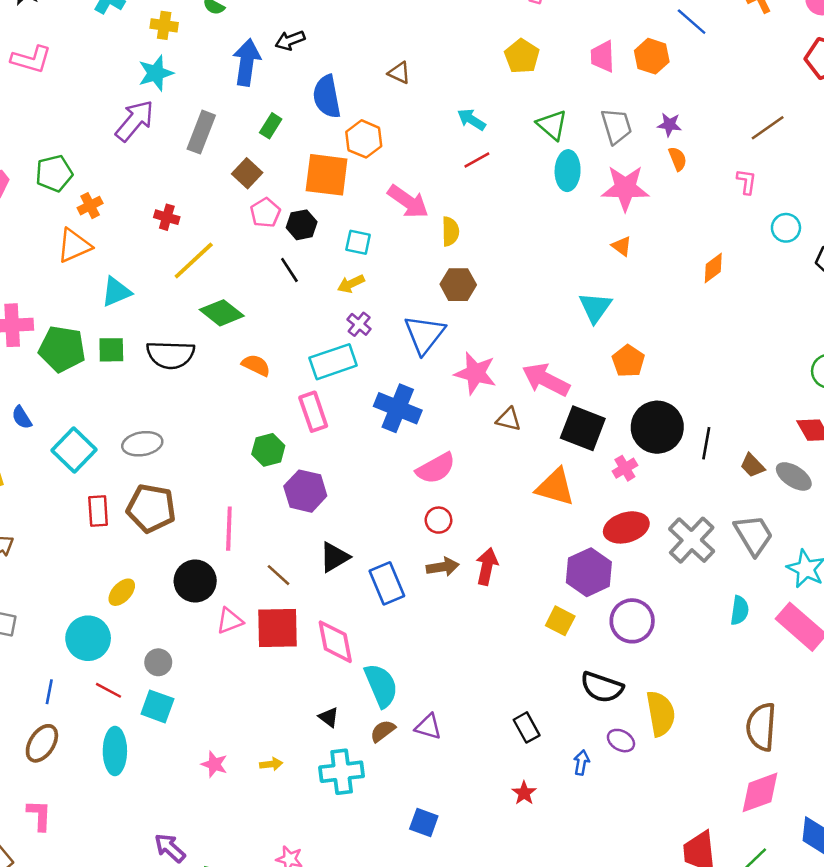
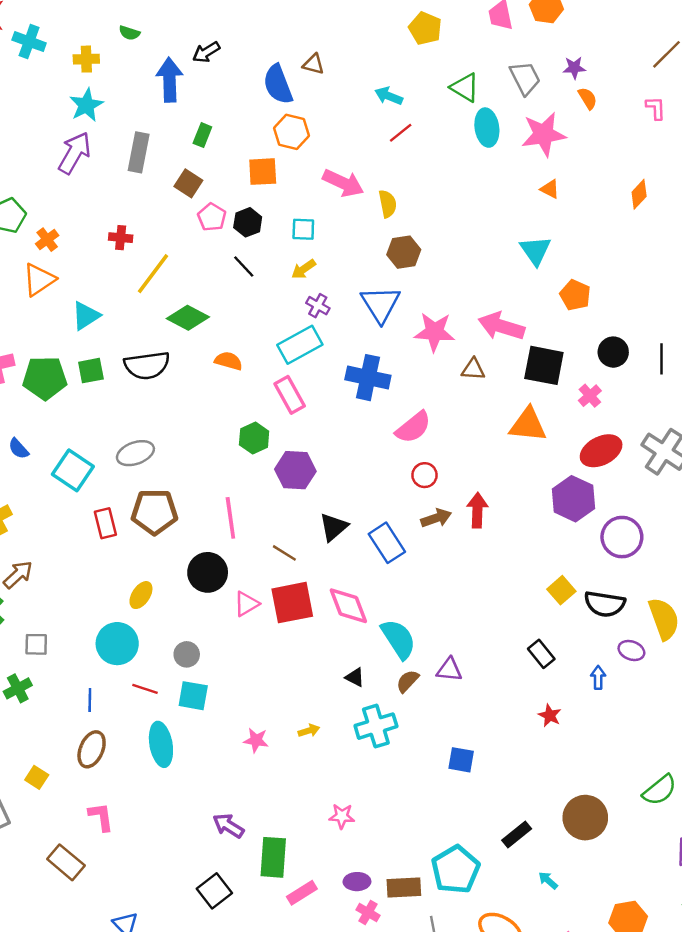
blue semicircle: (327, 97) -> (278, 84), moved
orange square: (327, 175) -> (263, 172), size x0.7
black circle: (657, 427) -> (613, 352), size x0.6
yellow square: (560, 621) -> (561, 590), moved, turned 32

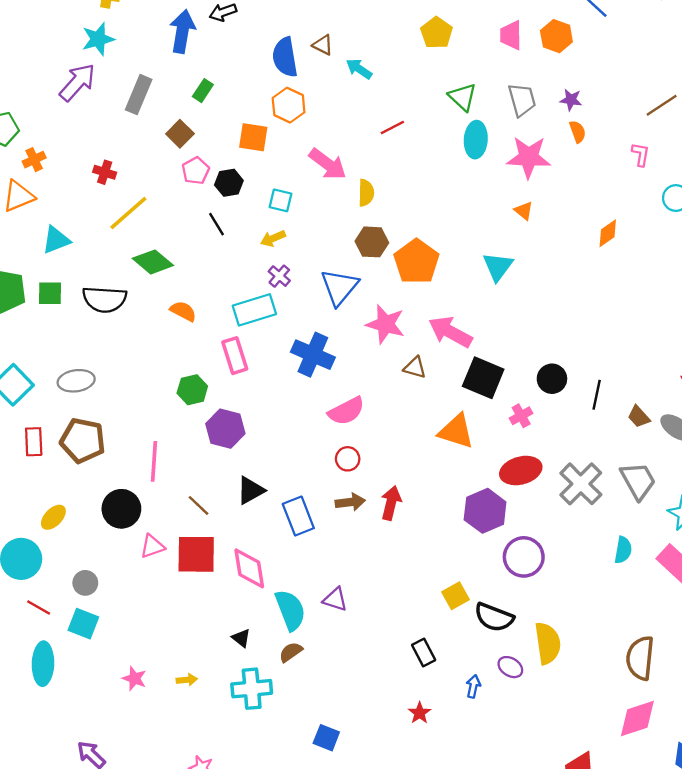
cyan arrow: (389, 96) -> (359, 69), moved
orange pentagon: (575, 295) -> (416, 262), moved, size x1.5
purple triangle: (449, 670) -> (335, 599), moved

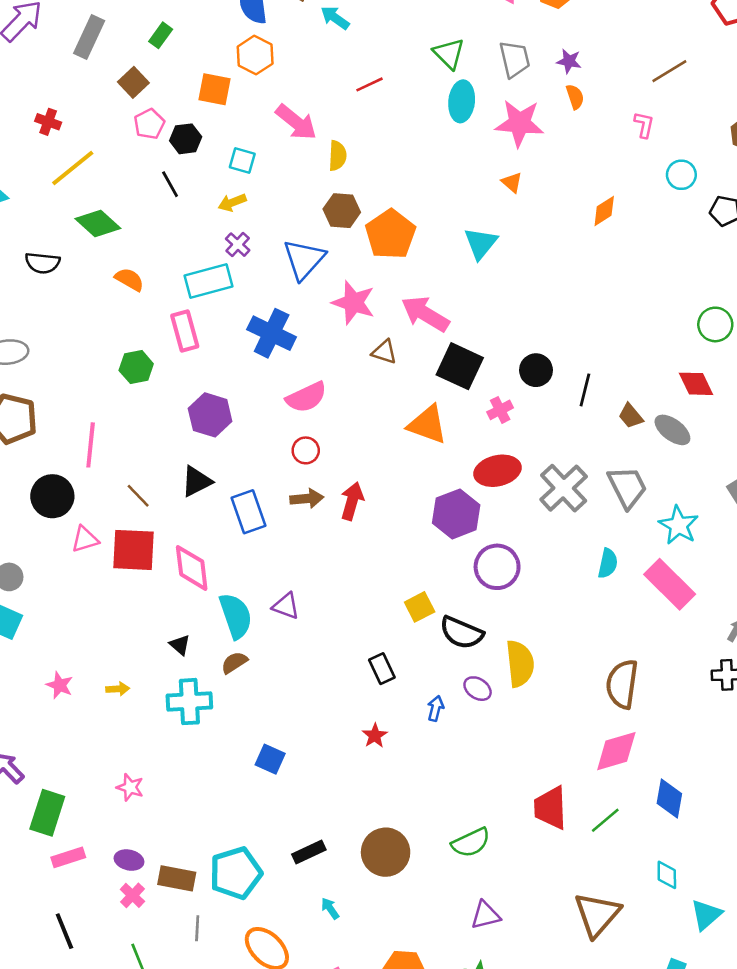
black semicircle: (104, 299) -> (42, 263), size x0.7
purple hexagon: (225, 429) -> (210, 415), moved

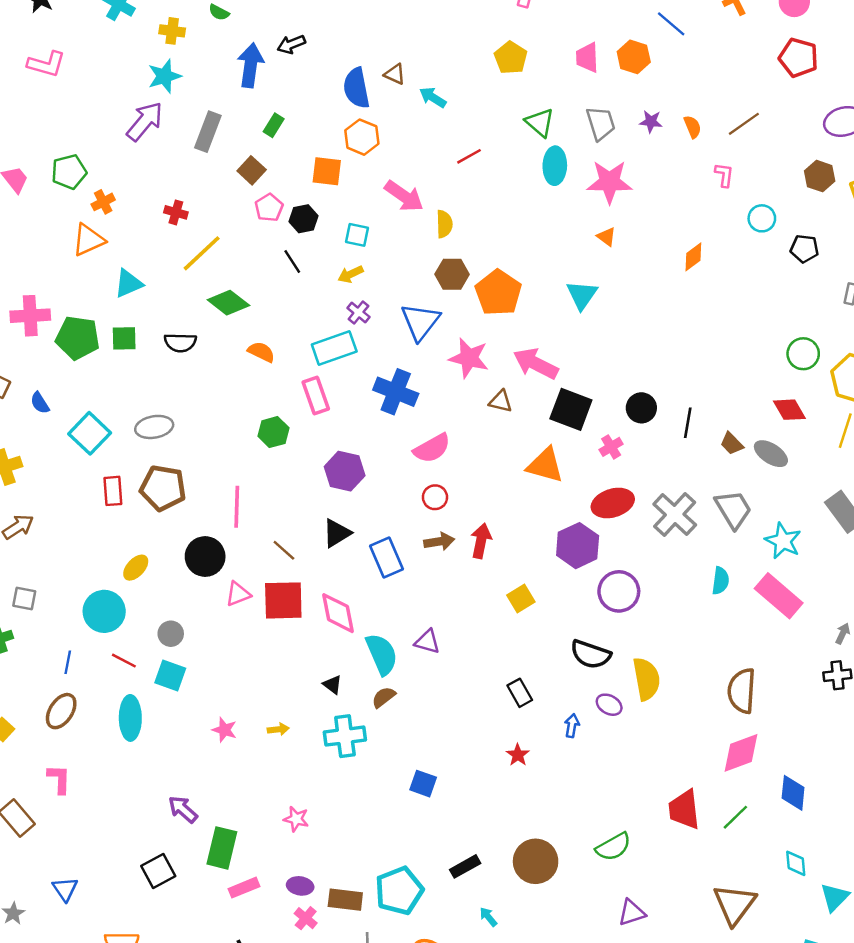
orange semicircle: (575, 97) -> (693, 127), moved
yellow square: (420, 607) -> (521, 599), moved

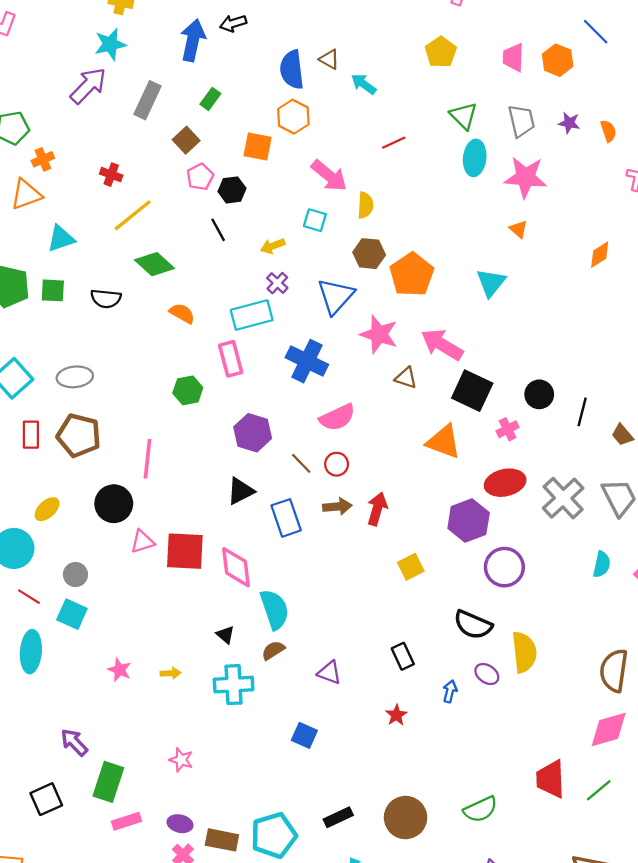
cyan square: (357, 235) -> (315, 220), moved
brown line: (284, 550) -> (301, 463), moved
purple triangle: (427, 642) -> (329, 673), moved

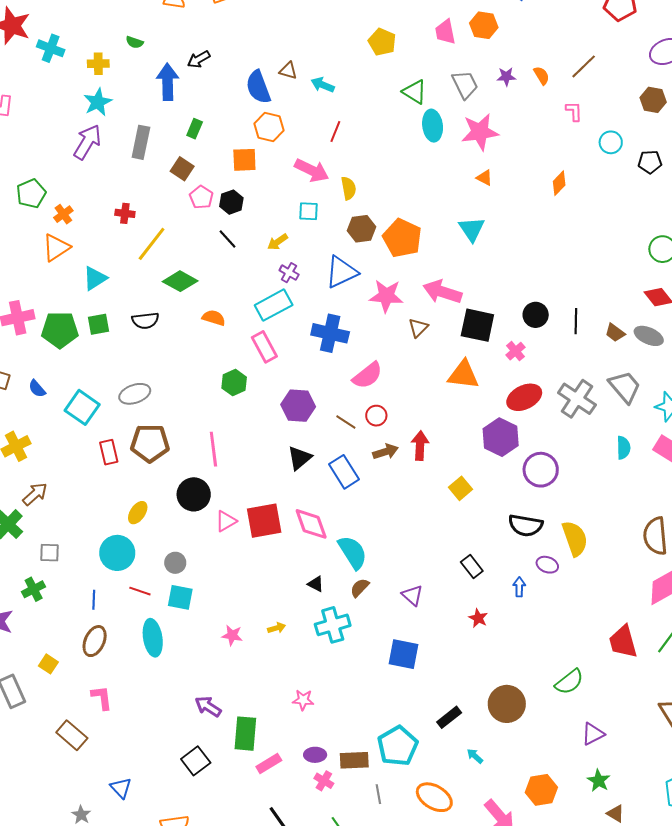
red line: (394, 143) -> (335, 132), moved, turned -30
blue triangle: (336, 296) -> (341, 272), turned 36
brown triangle: (406, 378) -> (418, 328), turned -50
purple triangle: (329, 673) -> (412, 595), turned 35
blue square: (304, 735) -> (404, 654), size x1.4

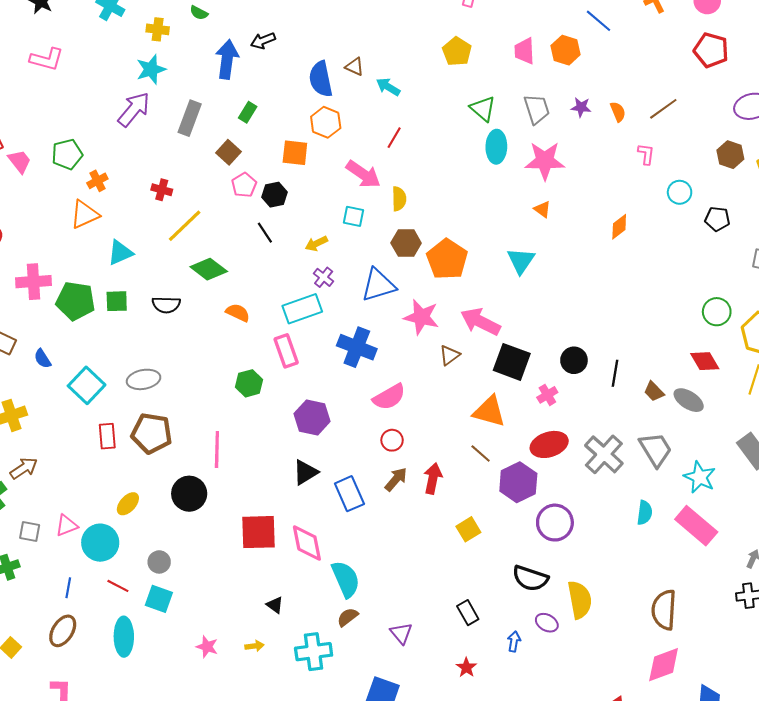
brown line: (346, 422) -> (481, 453), moved
brown arrow: (386, 452) -> (396, 479), turned -40
pink triangle: (226, 521) -> (67, 525), moved
black triangle: (316, 584) -> (275, 605), moved

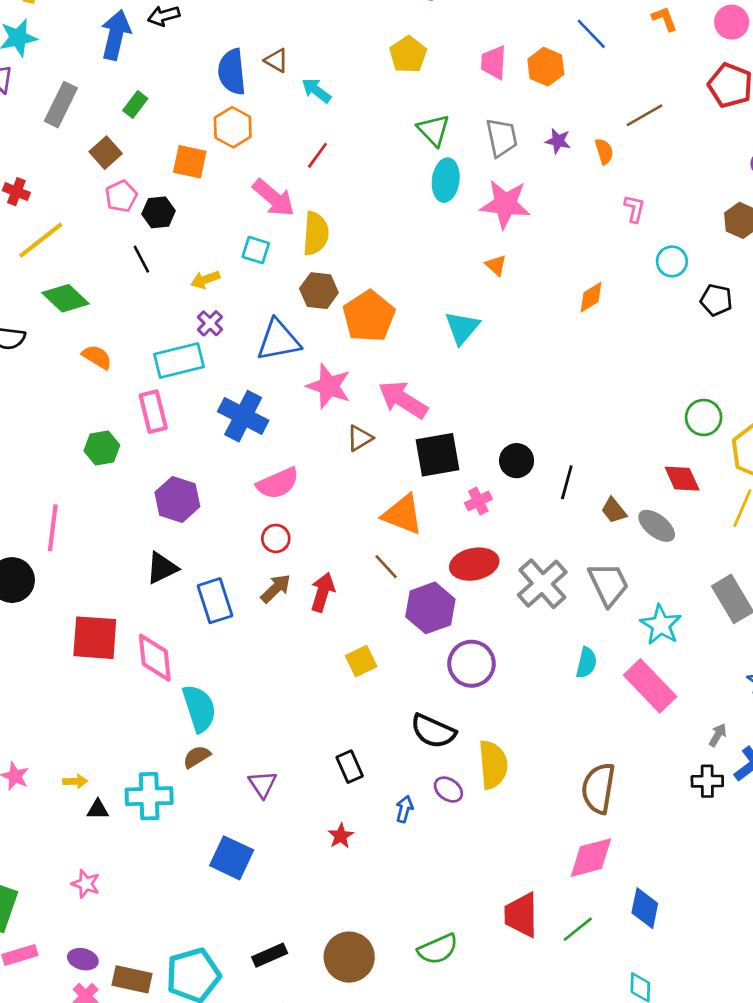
brown line: (663, 109) -> (645, 115), moved
yellow semicircle: (399, 199) -> (316, 234), size x1.4
black square: (512, 362) -> (437, 455), turned -36
black triangle: (275, 605) -> (98, 810), moved, turned -42

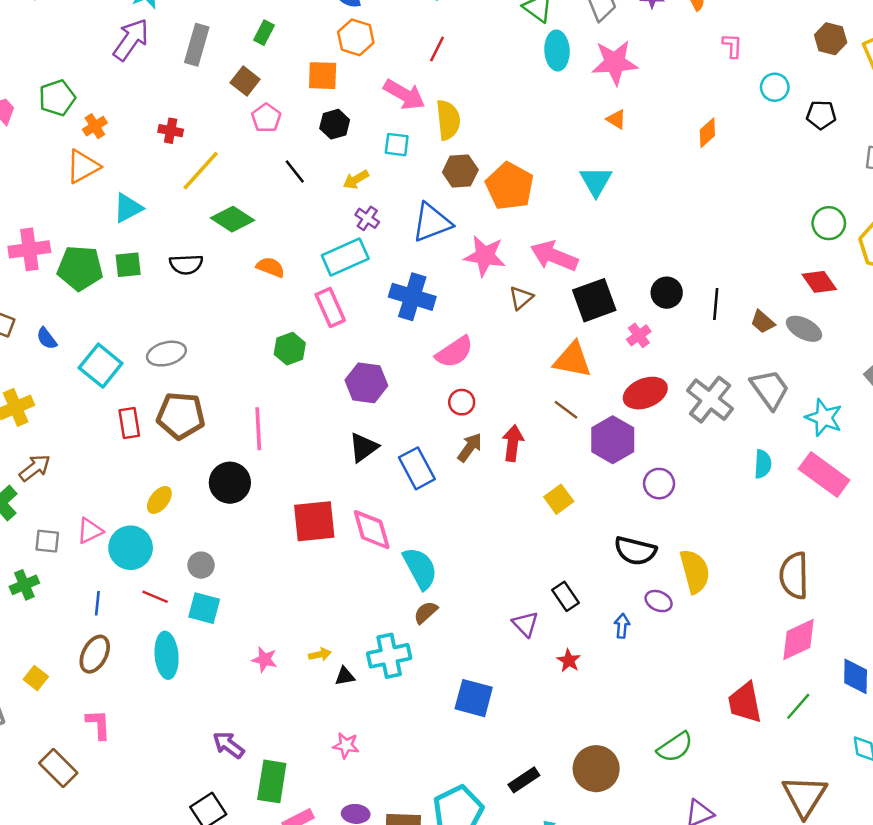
black hexagon: (159, 212) -> (335, 124), moved
purple circle: (472, 664) -> (659, 484), size x0.7
purple triangle: (263, 784) -> (525, 624), moved

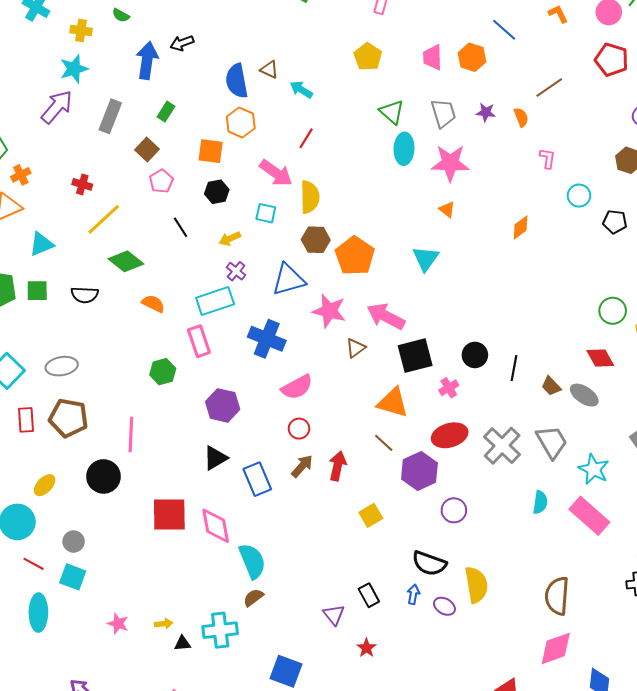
blue arrow: (622, 626) -> (413, 594), moved

